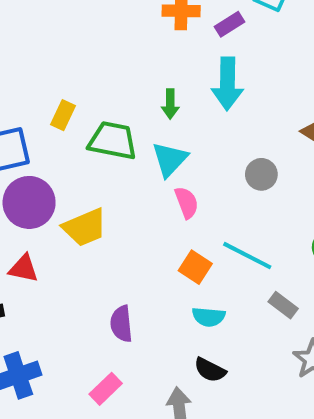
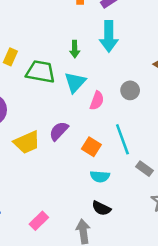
pink semicircle: (187, 203) -> (97, 101), moved, turned 42
yellow trapezoid: (85, 227) -> (27, 142), moved
cyan line: (247, 256) -> (122, 139), turned 44
purple semicircle: (121, 324) -> (59, 131), moved, turned 50

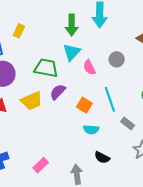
green arrow: (75, 49) -> (72, 25), size x1.5
green trapezoid: (40, 72) -> (46, 68), moved
pink semicircle: (97, 101) -> (89, 67), turned 133
black semicircle: (101, 208) -> (102, 157), moved

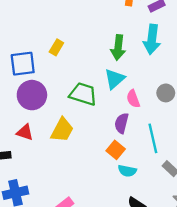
purple semicircle: (58, 92) -> (122, 123), moved, turned -36
yellow trapezoid: (32, 101) -> (62, 130), turned -45
orange square: (84, 105) -> (116, 150), moved

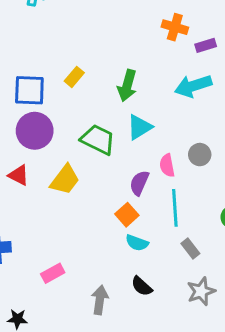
cyan arrow: (152, 39) -> (193, 86), turned 56
green arrow: (118, 48) -> (127, 86), moved
pink semicircle: (133, 99) -> (167, 165), moved

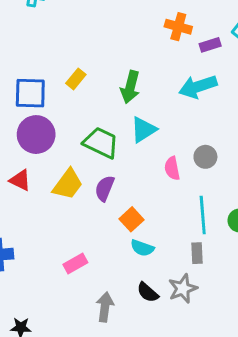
purple semicircle: (139, 183) -> (105, 188), moved
cyan line: (175, 208) -> (203, 215), moved
gray rectangle: (190, 249) -> (197, 253), turned 36
pink rectangle: (53, 273) -> (75, 264), moved
gray star: (201, 291) -> (183, 289), moved

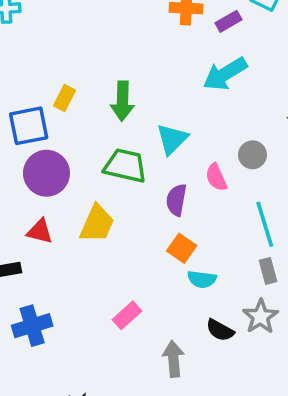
yellow rectangle: (76, 79) -> (65, 98), moved
green arrow: (130, 87) -> (122, 101), moved
purple semicircle: (105, 188) -> (176, 200), moved

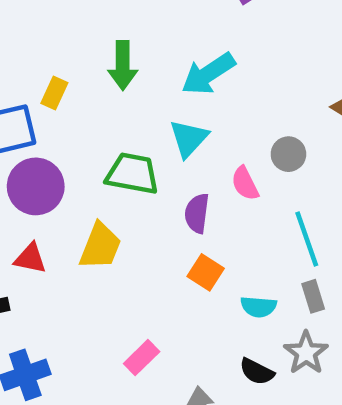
cyan arrow: (225, 74) -> (208, 74), moved
green arrow: (122, 101) -> (123, 65), moved
cyan semicircle: (202, 279) -> (259, 307), moved

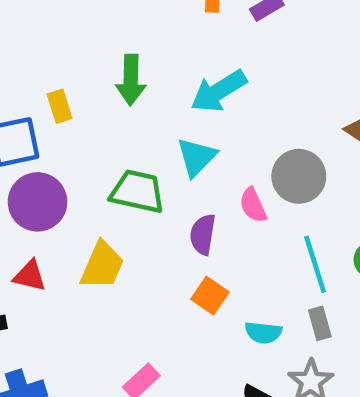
yellow rectangle: (54, 93) -> (60, 106), turned -44
gray circle: (288, 154) -> (299, 176), size x1.5

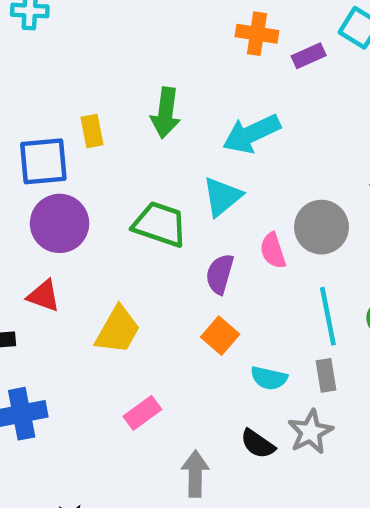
yellow trapezoid: (102, 265) -> (118, 330), moved

